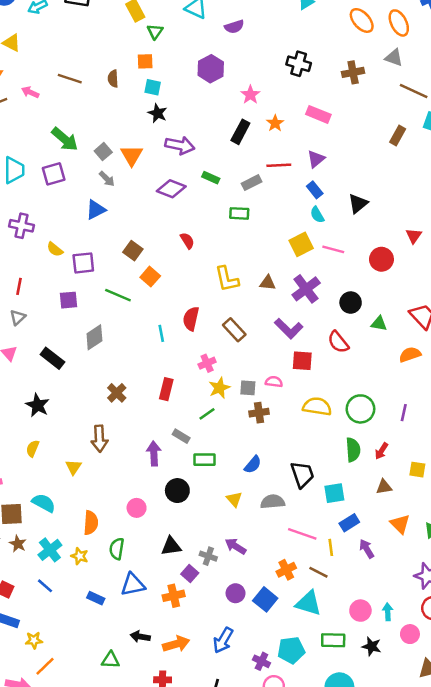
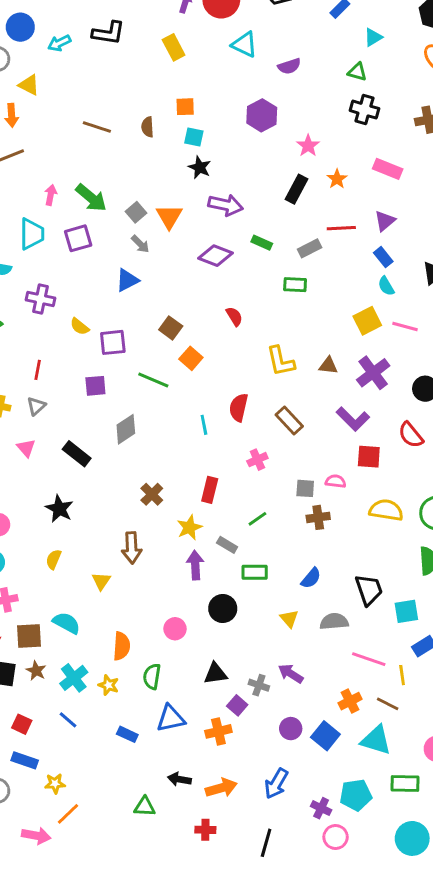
green triangle: (155, 32) -> (357, 72), moved, turned -49
pink arrow: (30, 92) -> (51, 195), moved, turned 77
yellow star: (219, 388) -> (189, 528), moved

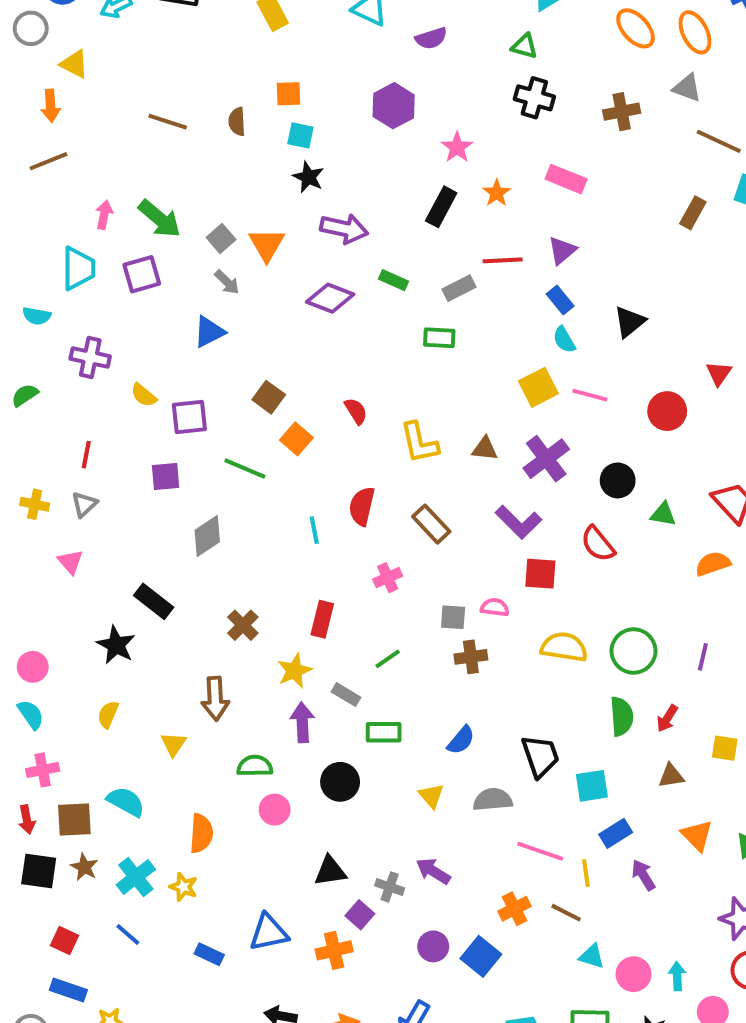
red semicircle: (234, 316) -> (356, 411), moved
black rectangle: (77, 454) -> (154, 601), moved
green semicircle: (152, 676) -> (255, 766), moved, turned 80
cyan triangle: (376, 740) -> (592, 956), moved, size x0.6

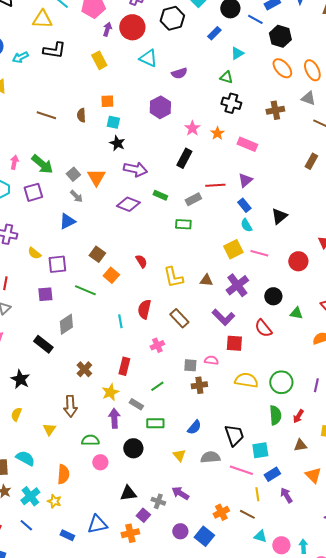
orange star: (497, 193) -> (217, 133), moved
black rectangle: (154, 601) -> (43, 344), moved
pink line: (540, 851) -> (241, 470), moved

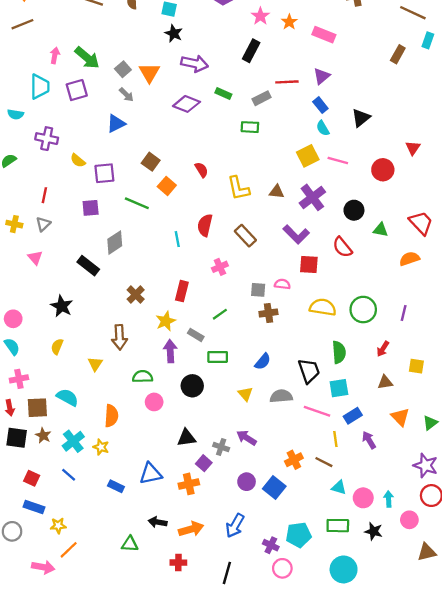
green semicircle: (275, 415) -> (339, 352), moved

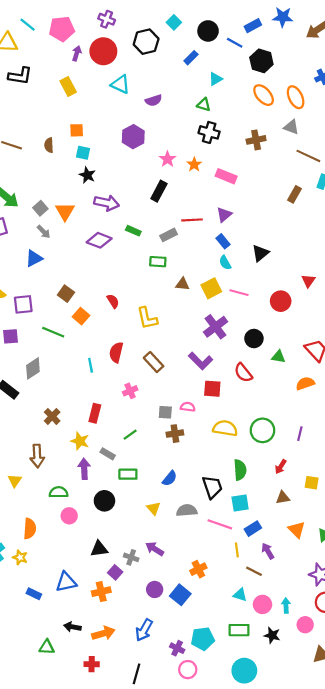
brown triangle: (277, 192) -> (182, 284), moved
yellow star: (166, 321) -> (80, 441), turned -30
brown line: (324, 462) -> (254, 571), moved

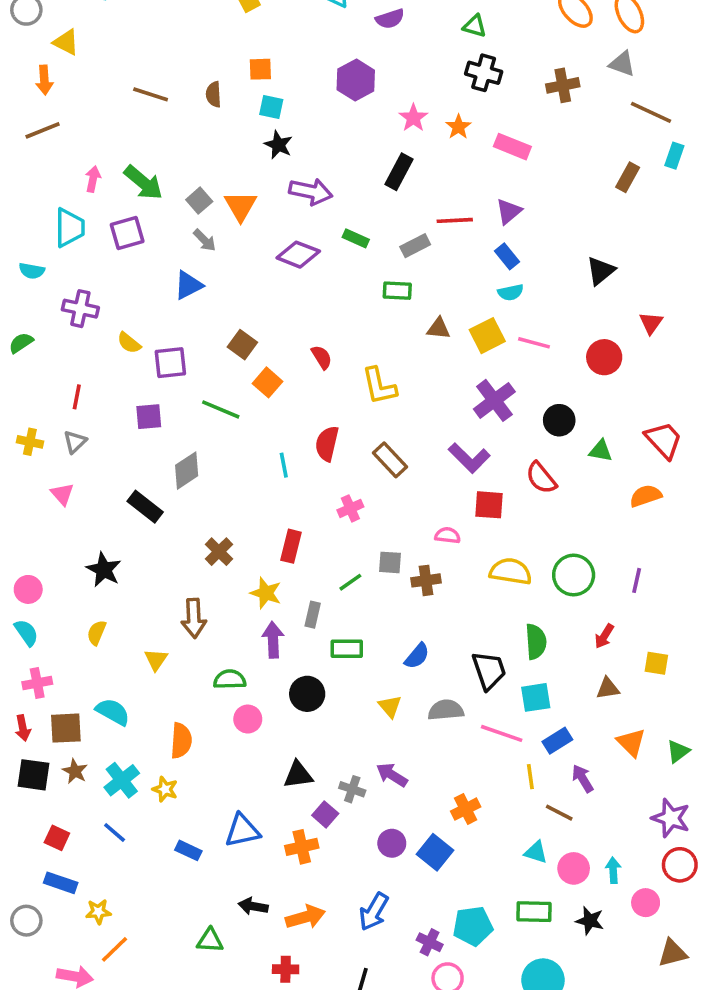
black triangle: (260, 253) -> (601, 271), moved
cyan semicircle: (225, 263) -> (511, 292), turned -72
gray square: (165, 412) -> (390, 562), moved
gray rectangle: (108, 454) -> (313, 615), turned 72

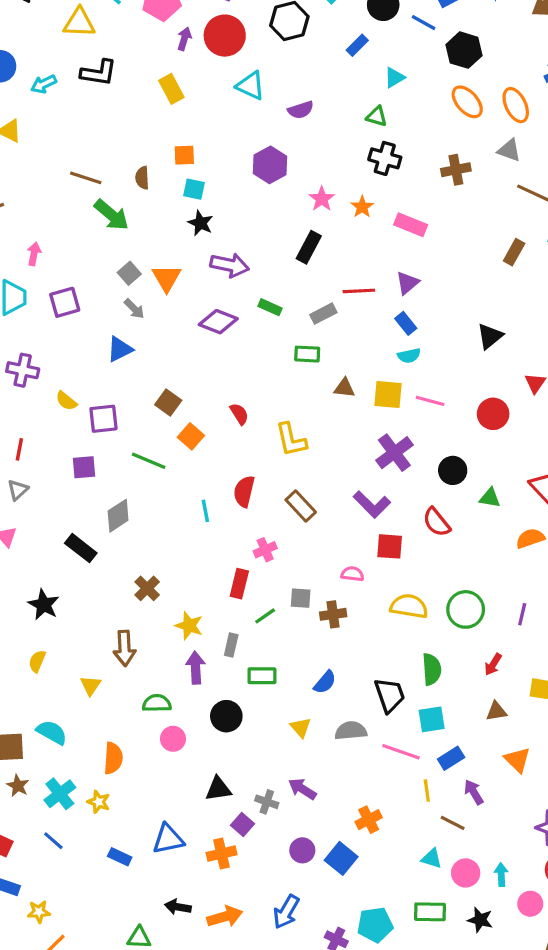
green arrow: (143, 183) -> (112, 215), moved
yellow square: (487, 336) -> (388, 394), turned 32
red rectangle: (291, 546) -> (239, 584), moved

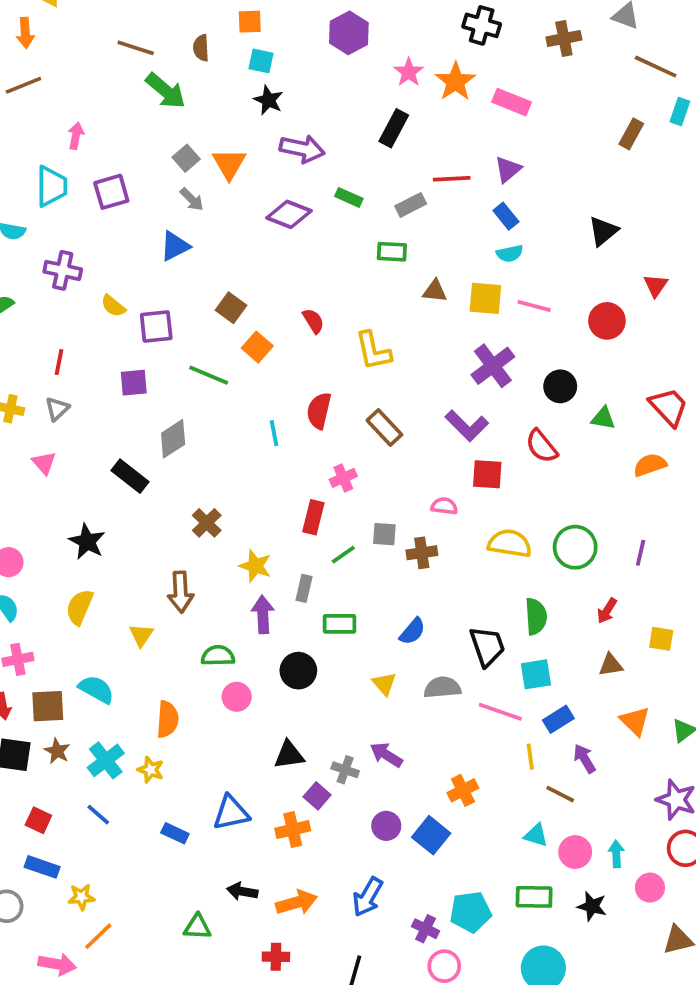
orange star: (362, 207) -> (455, 82), size x1.5
yellow semicircle: (37, 661) -> (80, 607), size x1.4

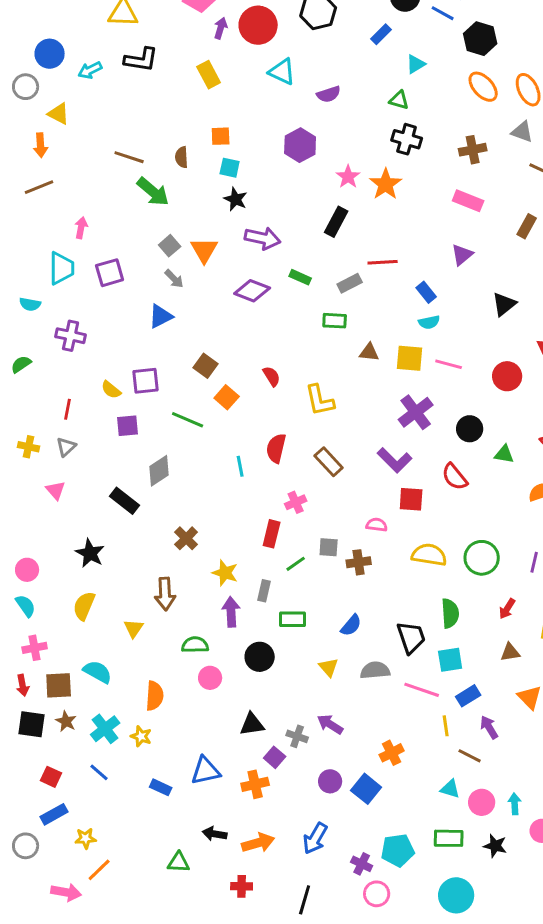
pink rectangle: (512, 102) -> (468, 201), moved
purple triangle: (508, 169) -> (462, 255), moved
yellow semicircle: (113, 306) -> (111, 390), moved
blue rectangle: (42, 867) -> (54, 814), turned -48

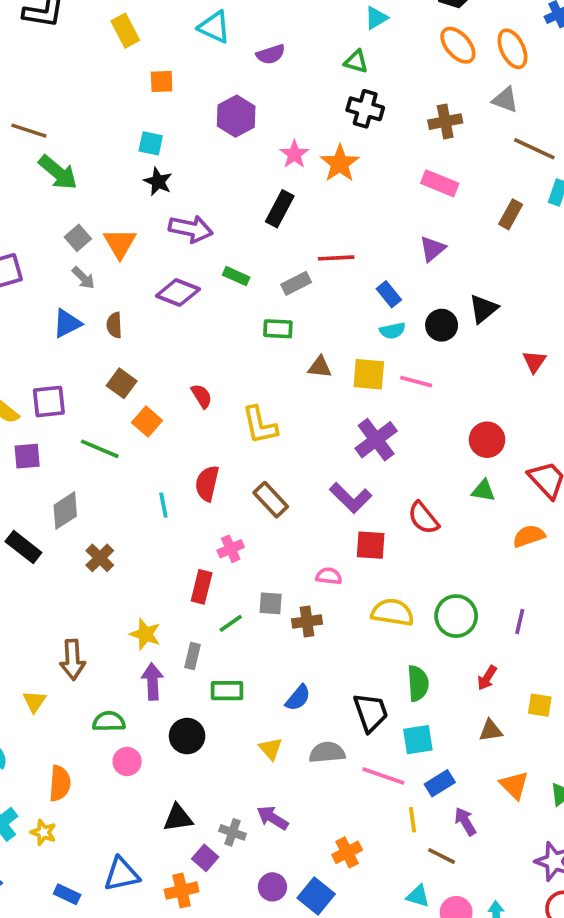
orange square: (221, 136) -> (162, 82), moved
brown semicircle: (182, 157) -> (114, 325), moved
red circle: (507, 376) -> (487, 440), moved
black circle: (470, 429) -> (442, 325), moved
brown cross: (186, 538) -> (100, 558), moved

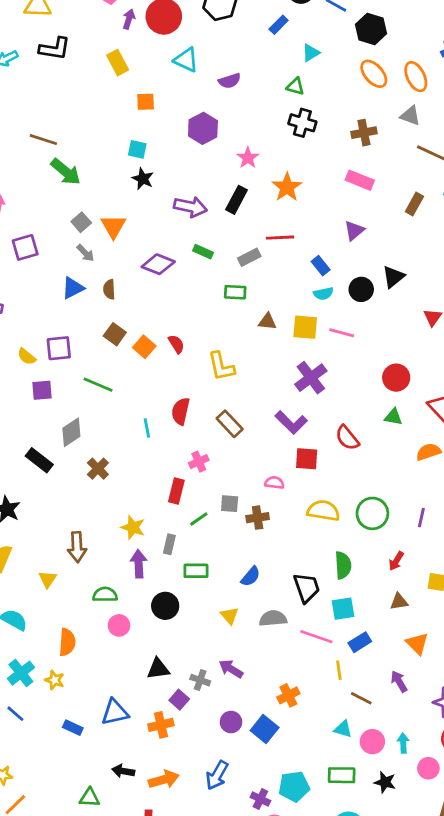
orange star: (340, 163) -> (287, 187), moved
purple arrow: (191, 229) -> (190, 207), moved
orange square: (147, 422) -> (144, 347), moved
purple arrow: (465, 821) -> (399, 681), moved

